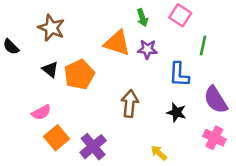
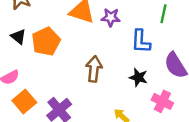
pink cross: (214, 138) -> (162, 101), moved

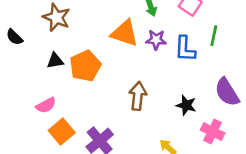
black triangle: (18, 37) -> (55, 61), turned -49
blue L-shape: (141, 41) -> (185, 49), moved

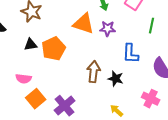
blue L-shape: (185, 49) -> (131, 54), moved
pink semicircle: (46, 105) -> (24, 79), turned 35
black star: (186, 105) -> (116, 79), moved

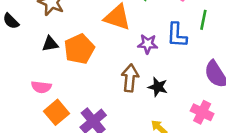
purple star: (108, 29) -> (148, 44), moved
blue L-shape: (131, 54) -> (177, 35), moved

